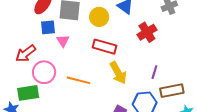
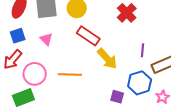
blue square: (48, 27) -> (18, 36), moved
red rectangle: (105, 47) -> (88, 36), turned 30

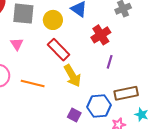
purple line: (142, 50) -> (110, 62), moved

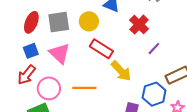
pink triangle: (17, 44) -> (60, 53), size x1.6
purple line: (110, 62) -> (154, 49), turned 40

